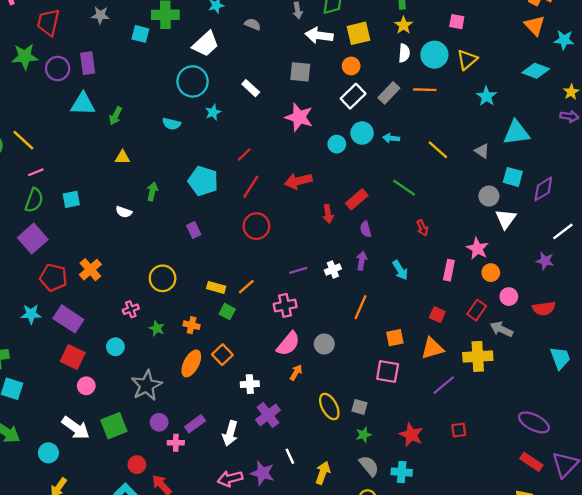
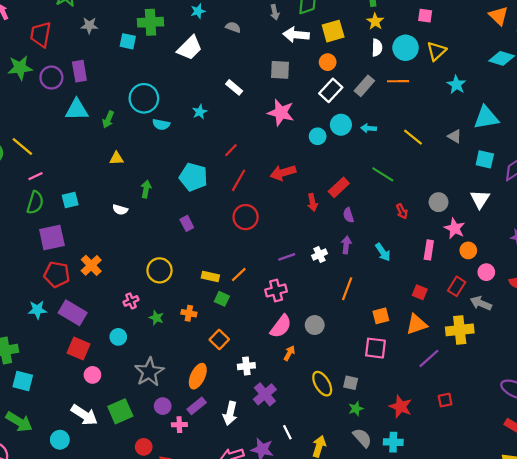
cyan circle: (193, 81) -> (144, 98), moved
gray circle: (489, 196) -> (439, 202), moved
purple square: (33, 239) -> (52, 238), moved, turned 32
orange ellipse: (191, 363) -> (198, 376), moved

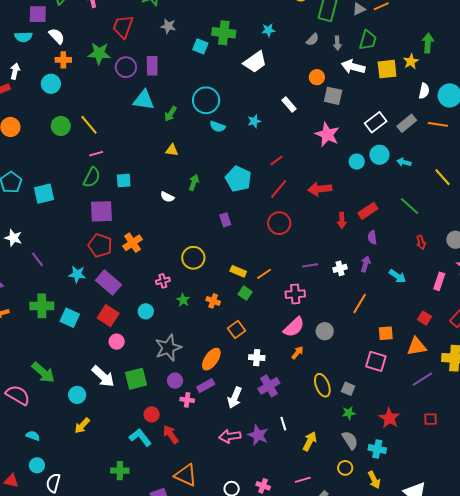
yellow star: (375, 21) -> (411, 61), moved
gray semicircle: (233, 27) -> (313, 40), moved, turned 104
orange circle: (328, 62) -> (317, 77), moved
cyan arrow: (383, 252) -> (398, 276), turned -30
cyan square: (23, 381) -> (70, 318), moved

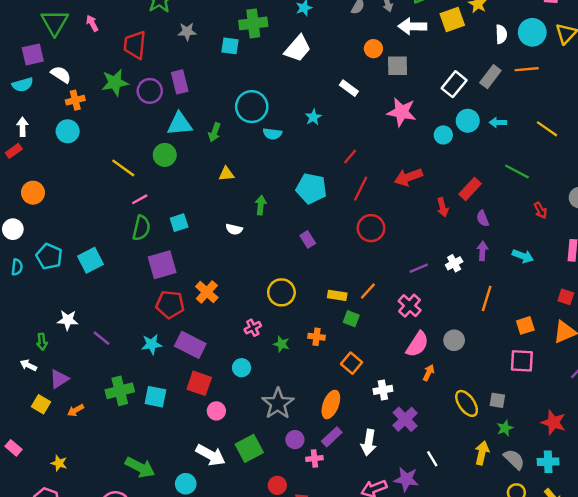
green circle: (61, 126) -> (165, 155), moved
pink cross: (295, 294) -> (410, 306), turned -30
yellow arrow: (310, 441) -> (482, 453), moved

